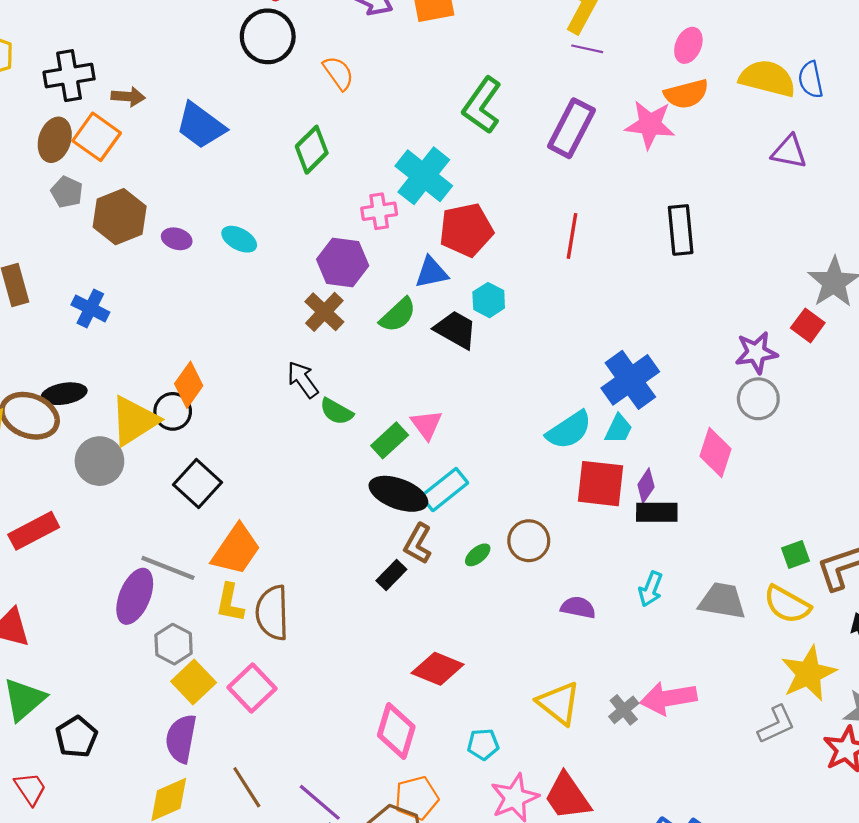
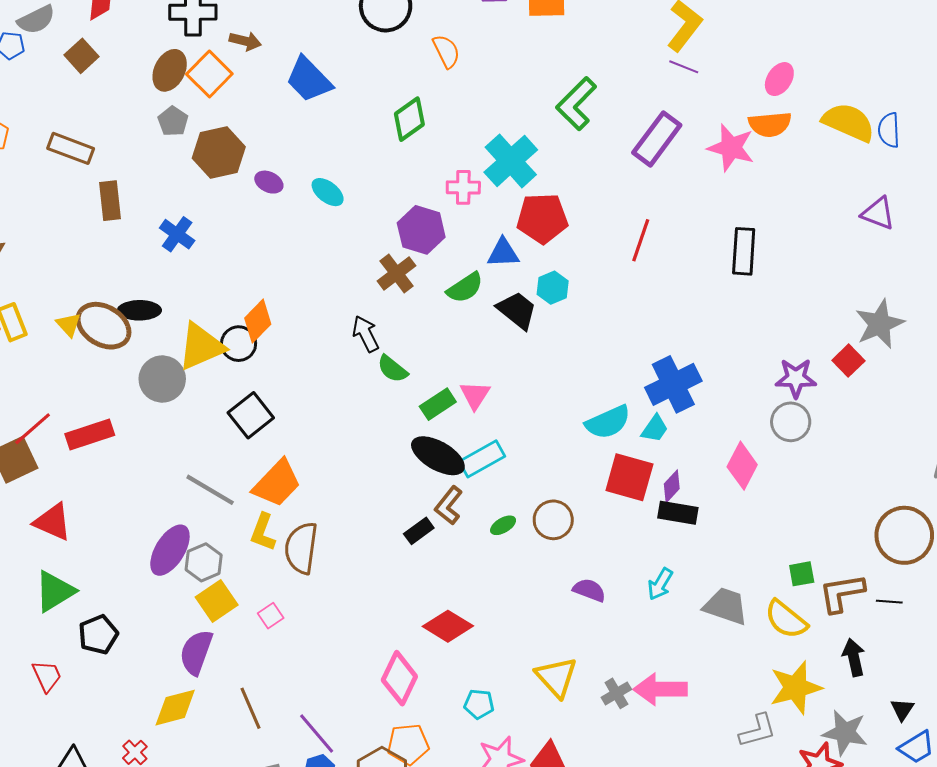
purple triangle: (789, 152) -> (878, 213), moved
purple ellipse: (135, 596) -> (170, 550), moved
pink square: (252, 688) -> (271, 616), size x0.6

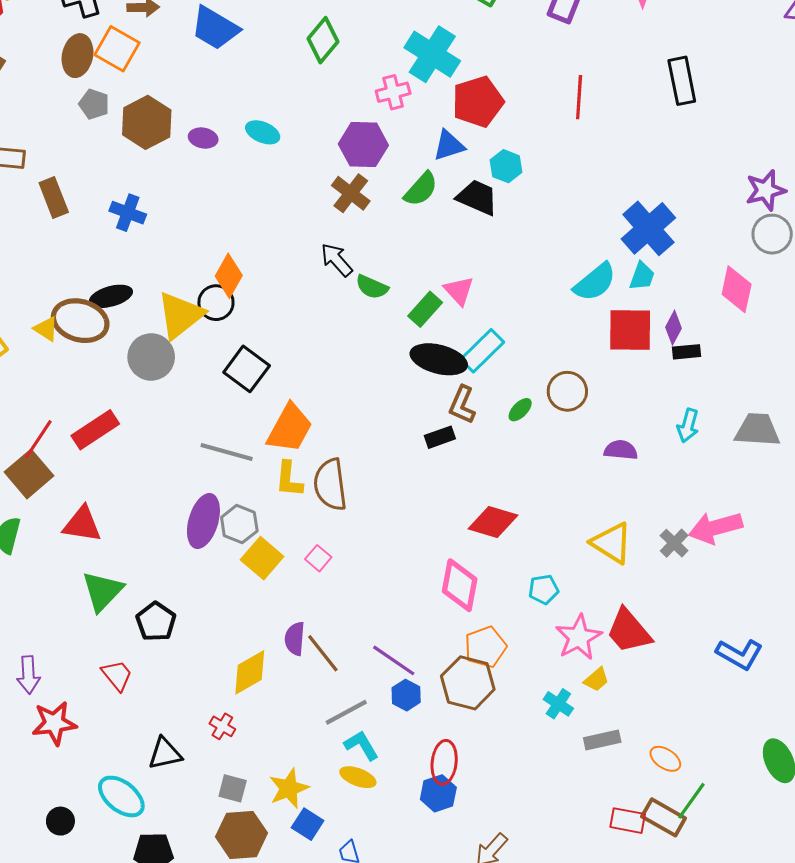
black rectangle: (678, 513) -> (686, 352), size x0.7
black rectangle: (419, 531) -> (440, 437), turned 32
purple semicircle: (196, 652) -> (295, 639), moved, size x0.7

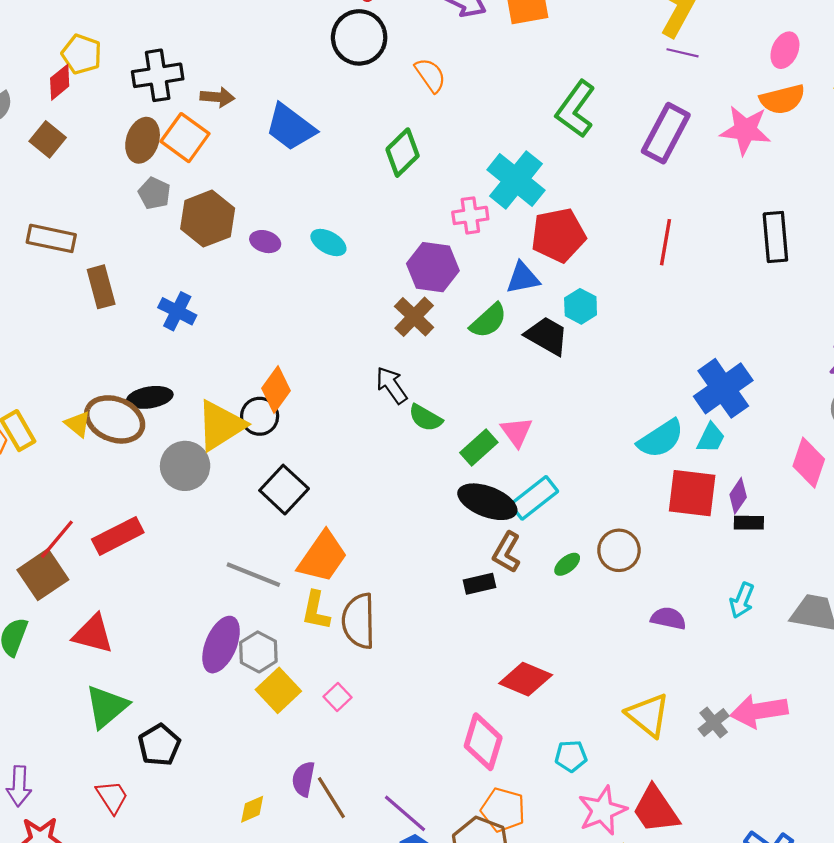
orange pentagon: (485, 647) -> (503, 810), turned 30
yellow diamond: (250, 672) -> (252, 809), size x0.6

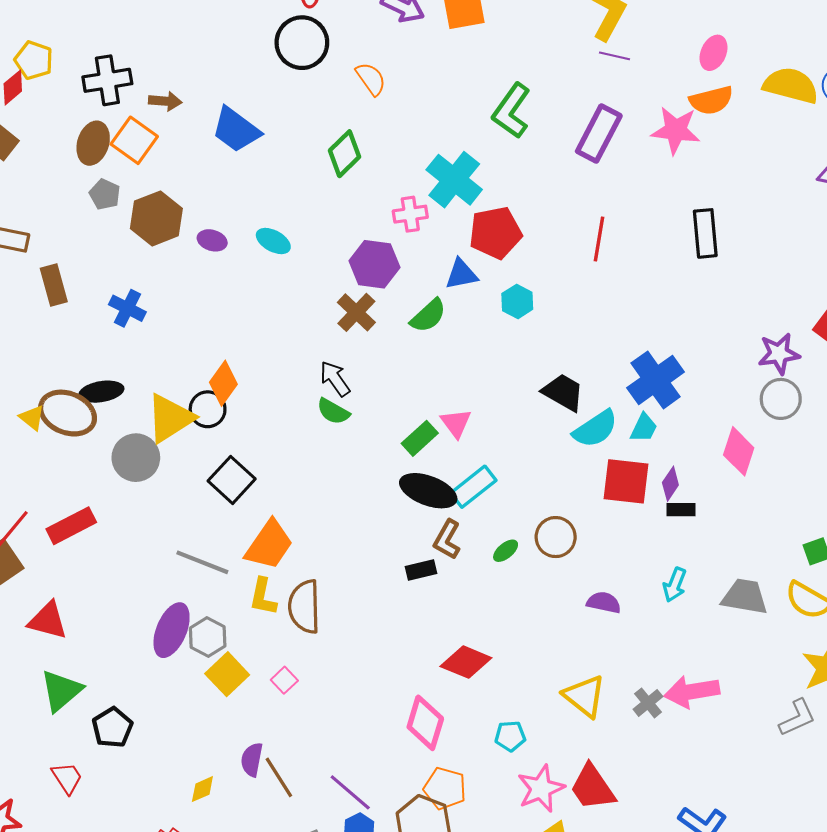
black trapezoid: (547, 336) -> (563, 392), moved
green semicircle: (425, 418) -> (333, 411), moved

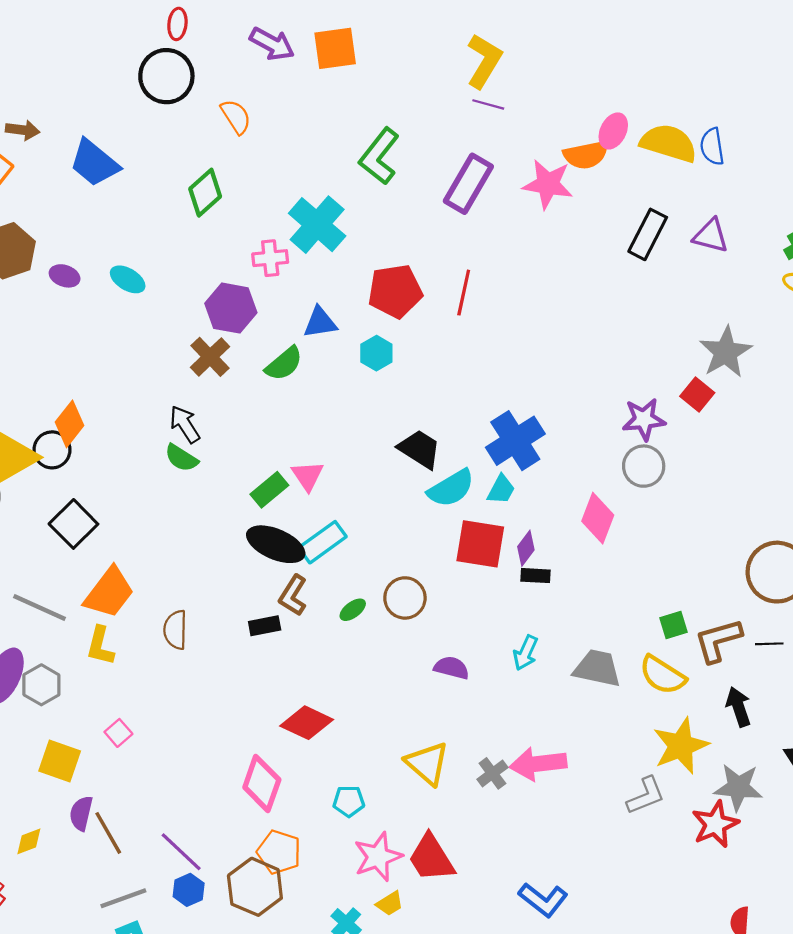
pink ellipse: (714, 53) -> (613, 131), moved
red pentagon: (495, 233) -> (395, 291), moved
black rectangle: (705, 233) -> (648, 234), moved, turned 30
brown semicircle: (304, 607) -> (175, 630), moved, size x0.7
yellow square: (227, 674) -> (60, 761), moved, turned -30

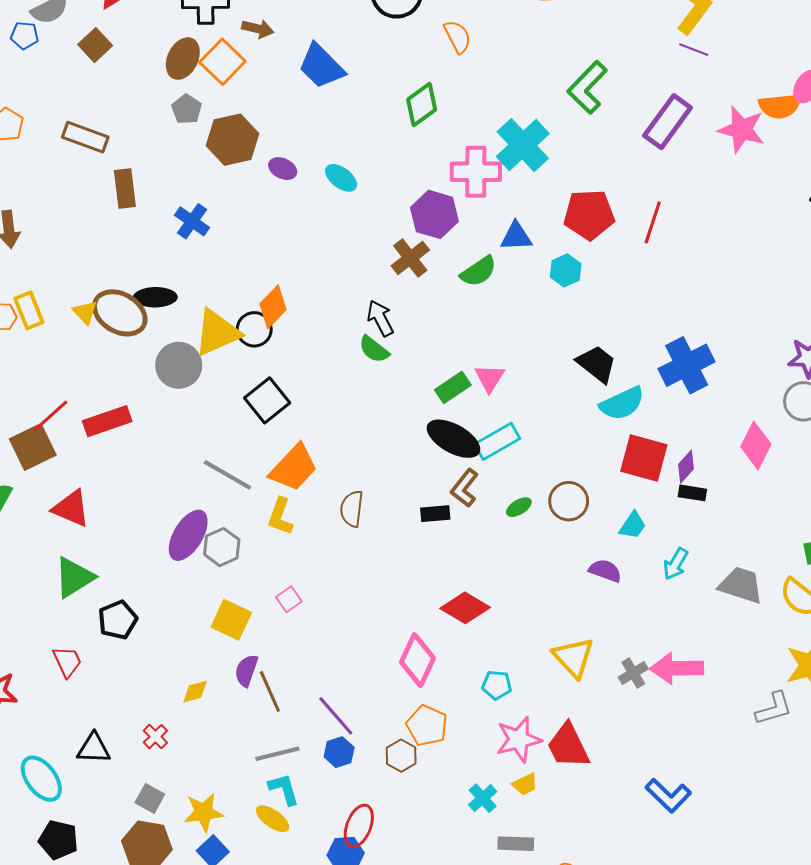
pink cross: (270, 258) -> (476, 172), size x1.5
cyan trapezoid: (501, 490) -> (633, 525), moved
brown hexagon: (255, 887) -> (401, 756), size x0.6

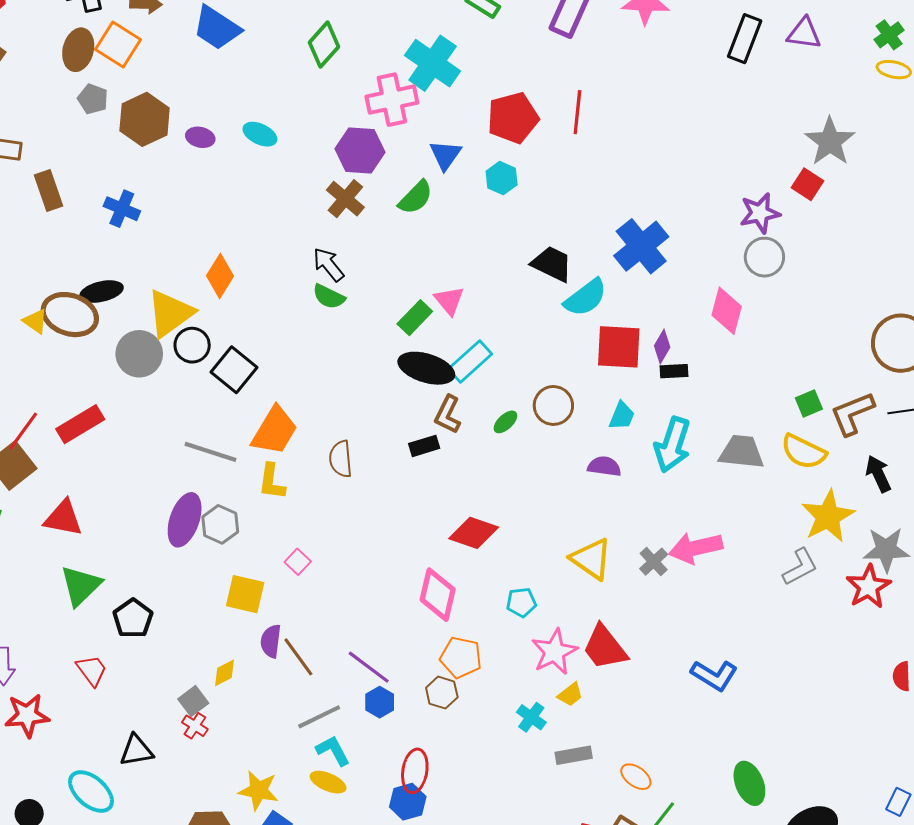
blue triangle: (516, 236) -> (445, 155), turned -40
black circle: (254, 329) -> (192, 345), moved
cyan arrow: (676, 564) -> (672, 445), size x1.6
gray square: (150, 798) -> (193, 701), moved, turned 36
yellow star: (204, 812) -> (259, 790), turned 30

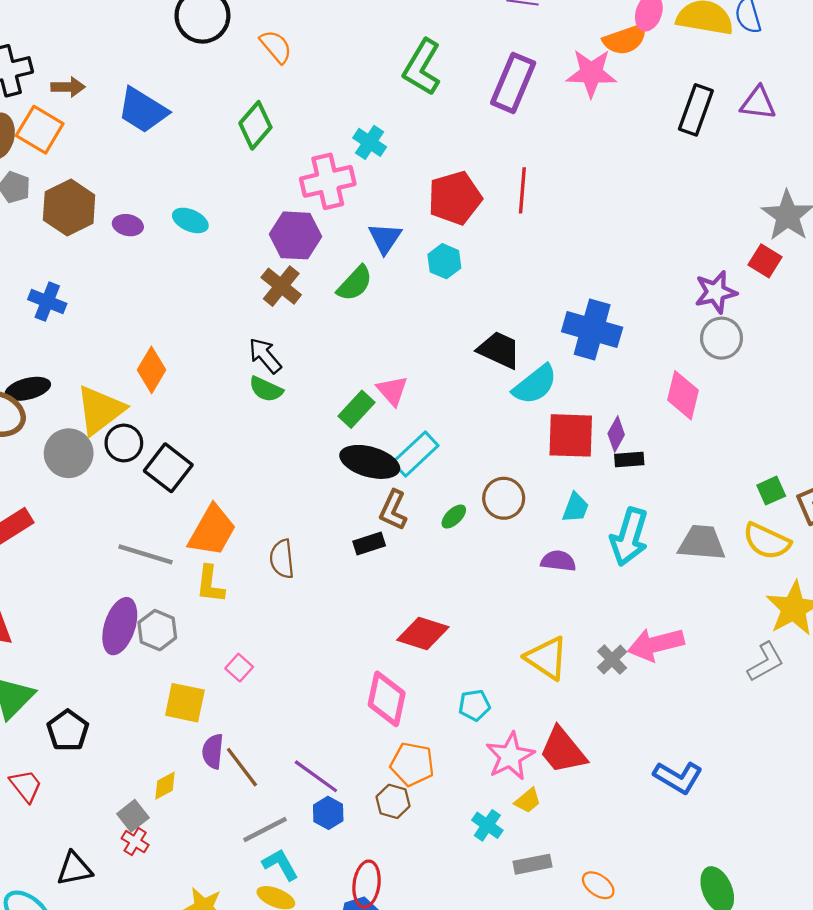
cyan cross: (433, 63) -> (370, 142), size x0.6
blue cross: (641, 246) -> (592, 329), turned -34

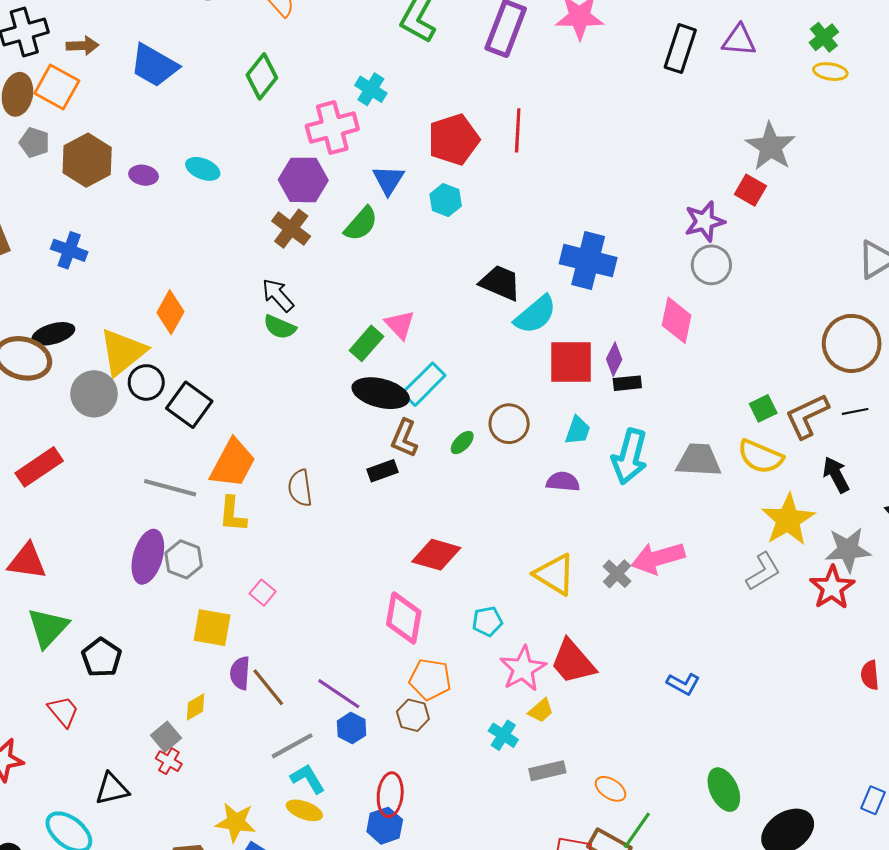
blue L-shape: (678, 777) -> (683, 684), size x0.7

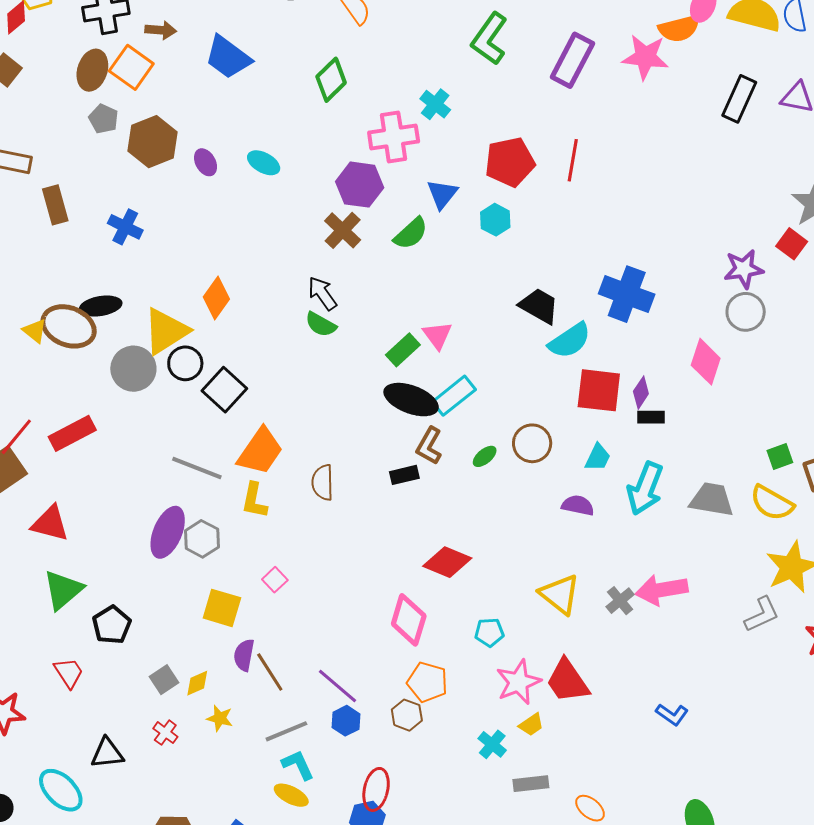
purple ellipse: (144, 175) -> (206, 162), turned 44
gray square: (166, 737) -> (164, 680), moved
yellow star: (236, 822) -> (220, 718), moved, size x0.7

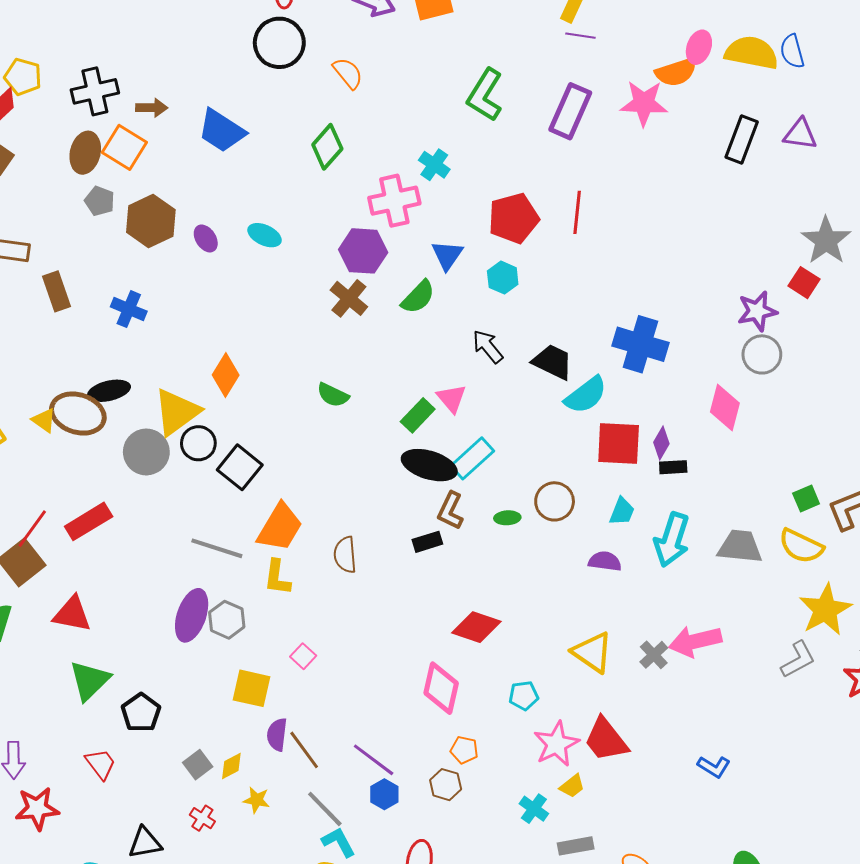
black arrow: (322, 293) -> (488, 347), moved
green ellipse: (485, 456) -> (507, 518), turned 40
orange pentagon: (427, 682) -> (464, 750), size x0.7
gray line: (286, 731) -> (325, 809), turned 72

